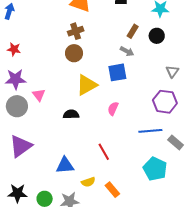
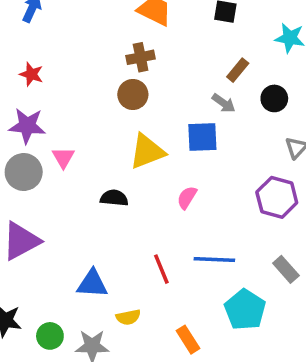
black circle: (157, 36) -> (274, 98), moved
blue line: (150, 131) -> (214, 260), moved
orange rectangle: (112, 190) -> (188, 340), moved

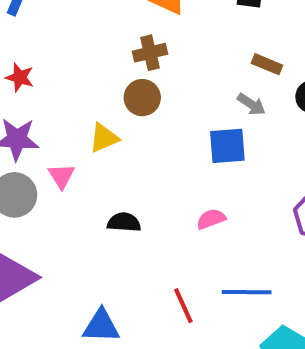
brown rectangle: (238, 70) -> (267, 64), turned 75
yellow triangle: (147, 151) -> (104, 138), moved, size x0.7
pink semicircle: (187, 198) -> (211, 219), turned 40

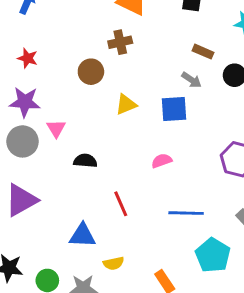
brown circle: (142, 98) -> (91, 72), moved
yellow triangle: (104, 138) -> (126, 104), moved
black semicircle: (124, 222) -> (85, 161), moved
red line: (183, 306) -> (121, 204), moved

